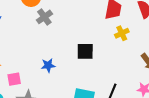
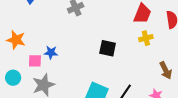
blue star: (48, 65) -> (51, 52), moved

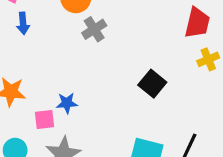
black square: (108, 48) -> (152, 84), turned 36

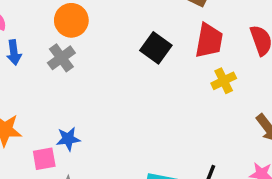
gray cross: (94, 29) -> (61, 58), moved
black square: (152, 84) -> (156, 48), moved

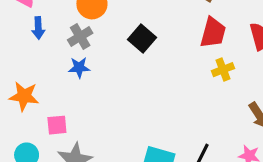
black square: (156, 48) -> (142, 39), moved
blue star: (68, 139) -> (79, 67), moved

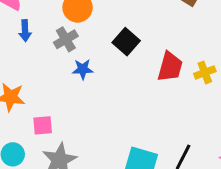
red trapezoid: (213, 33) -> (170, 67), moved
blue star: (79, 67) -> (83, 69), moved

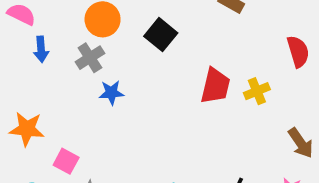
black square: (126, 42) -> (161, 35), moved
pink square: (43, 125) -> (66, 161), turned 35

